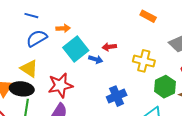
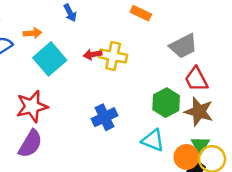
blue arrow: (96, 59) -> (70, 13), moved, turned 48
yellow cross: (144, 61) -> (113, 56), moved

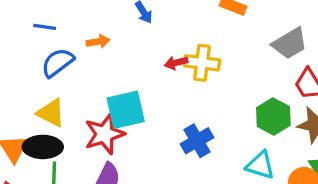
cyan square: (50, 59) -> (126, 110), moved, turned 32

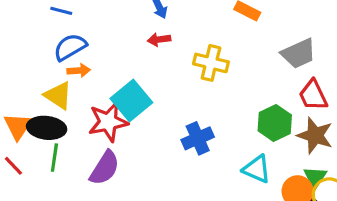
orange arrow: (98, 42) -> (79, 71), moved
red arrow: (176, 63) -> (159, 39), moved
cyan square: (126, 110) -> (131, 100), turned -33

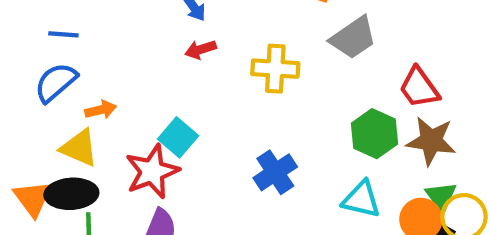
blue semicircle: (70, 47) -> (56, 82), moved
gray trapezoid: (299, 54) -> (353, 38), moved
cyan square: (131, 100) -> (178, 137), size x0.7

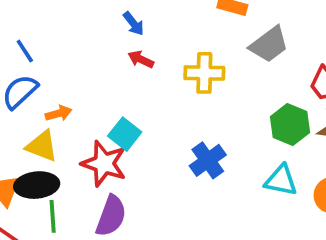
blue line: (63, 34) -> (25, 51), turned 55
red arrow: (201, 50) -> (141, 59), turned 45
red star: (152, 171) -> (104, 164), turned -30

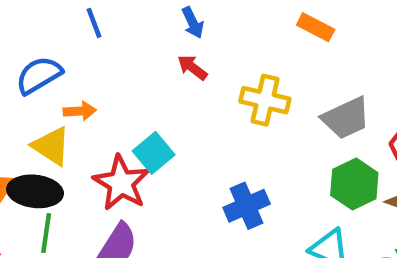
gray trapezoid: (269, 44) -> (346, 118), moved
blue line: (25, 51) -> (94, 23), moved

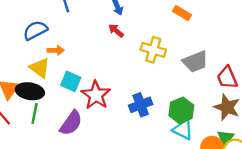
cyan square: (154, 153) -> (71, 81), moved, turned -30
red star: (121, 183) -> (96, 95), moved
green hexagon: (354, 184) -> (181, 110), moved

